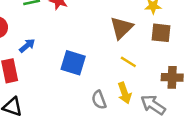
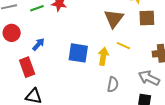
yellow arrow: (124, 93) -> (103, 56), moved, turned -144
gray semicircle: (99, 100) -> (113, 84), moved, turned -140

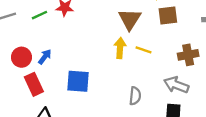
red circle: (12, 33) -> (21, 57), moved
blue square: (78, 53) -> (78, 81), moved
yellow arrow: (103, 56) -> (120, 48), moved

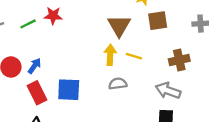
red rectangle: (34, 84) -> (37, 93), moved
gray semicircle: (135, 96) -> (118, 84), moved, turned -102

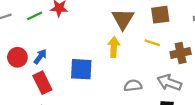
yellow line: (134, 56) -> (152, 43), moved
gray semicircle: (118, 84) -> (133, 86), moved
blue square: (69, 90) -> (81, 69), moved

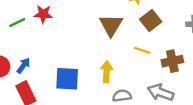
brown square: (160, 15) -> (151, 21), turned -30
yellow arrow: (114, 47) -> (107, 72), moved

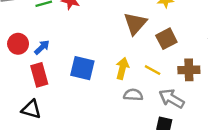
brown square: (151, 21) -> (166, 39), moved
yellow line: (142, 50) -> (153, 70), moved

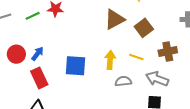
brown triangle: (135, 24) -> (115, 19), turned 30

